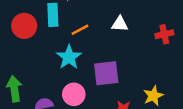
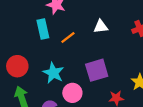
red circle: (24, 26) -> (17, 66), moved
cyan star: (69, 57) -> (53, 73), moved

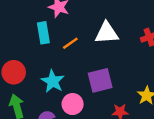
white triangle: (101, 27) -> (107, 33), size x1.5

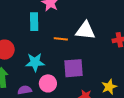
orange line: (70, 43) -> (61, 39), moved, turned 32
cyan star: (53, 81) -> (35, 62), turned 30

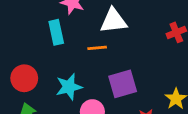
white triangle: (85, 31) -> (114, 21), moved

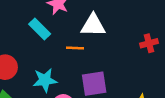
cyan rectangle: (56, 32) -> (40, 29), turned -40

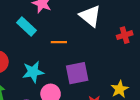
white triangle: (93, 25) -> (90, 16), moved, turned 40

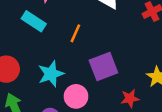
orange line: (59, 42) -> (75, 33), turned -56

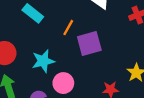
purple square: (103, 66) -> (89, 43), moved

